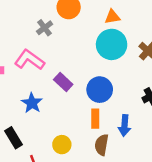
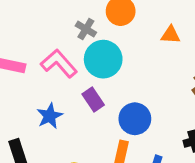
gray cross: (45, 28) -> (86, 29), turned -35
cyan circle: (112, 44) -> (103, 59), moved

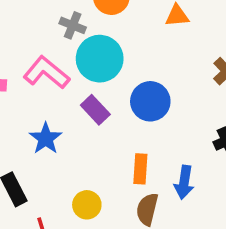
blue circle: (135, 119) -> (150, 101), moved

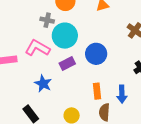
purple rectangle: (95, 110) -> (67, 63), turned -63

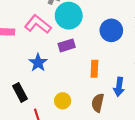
blue circle: (96, 54) -> (111, 30), moved
orange rectangle: (97, 91) -> (94, 69), moved

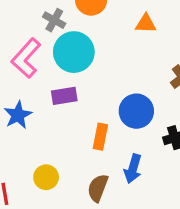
pink L-shape: (38, 24) -> (26, 58), turned -95
blue circle: (111, 30) -> (136, 111), moved

